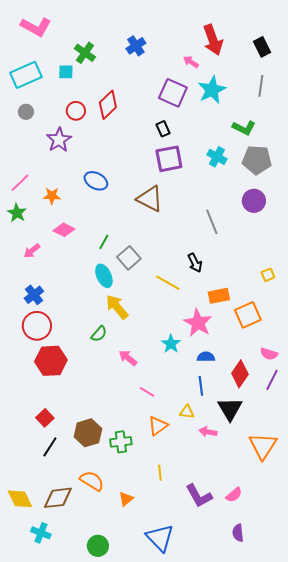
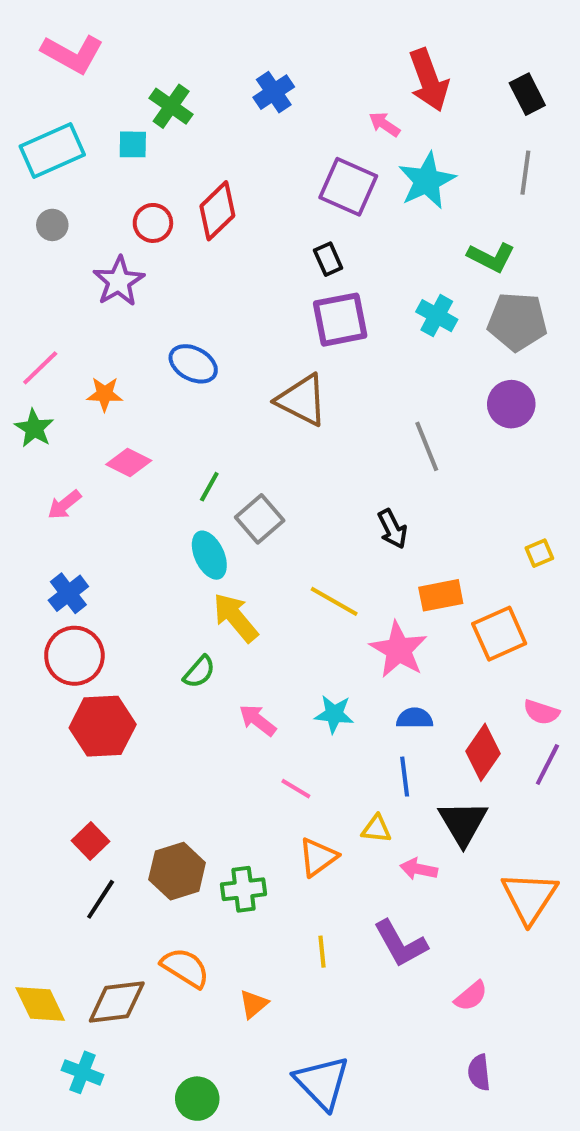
yellow line: (168, 283) -> (334, 601), moved
cyan star: (171, 344) -> (334, 714), moved, turned -30
purple L-shape: (199, 496) -> (401, 944), moved

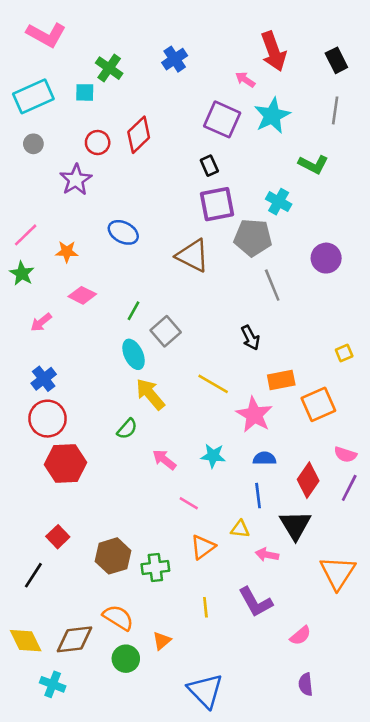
gray pentagon: (517, 322) -> (253, 238), moved
black line: (101, 899) -> (33, 575), moved
green circle: (197, 1099) -> (126, 659), moved

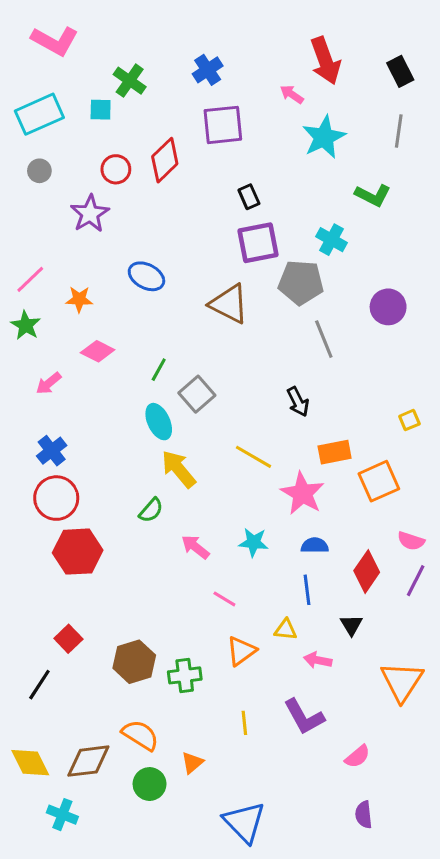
purple square: (222, 119) -> (223, 125), moved, turned -30
black triangle: (295, 525) -> (351, 625), size x0.6

